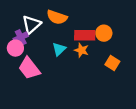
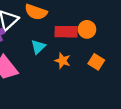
orange star: (81, 50) -> (63, 61), moved

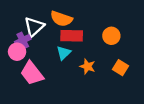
red rectangle: (66, 32) -> (72, 36), moved

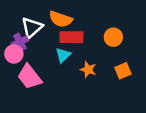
orange square: (120, 68) -> (123, 71), turned 35

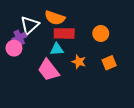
cyan triangle: (63, 55) -> (57, 49), turned 40
pink trapezoid: (29, 77) -> (48, 70), moved

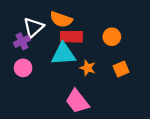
pink circle: (14, 48) -> (23, 68), moved
cyan triangle: (57, 49) -> (63, 54), size x1.6
pink trapezoid: (48, 70) -> (77, 101), moved

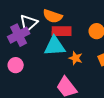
purple cross: (22, 41) -> (19, 35), size x1.5
pink circle: (23, 68) -> (16, 65), moved

